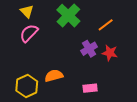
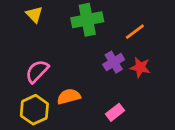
green cross: (68, 16) -> (87, 20), turned 35
pink semicircle: (29, 33) -> (37, 71), moved
pink rectangle: (90, 88) -> (115, 112), turned -32

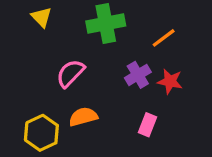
pink semicircle: (37, 71) -> (70, 73), moved
pink rectangle: (115, 112) -> (147, 125), moved, turned -30

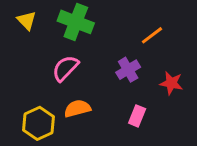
yellow triangle: (41, 17) -> (27, 20), moved
green cross: (106, 24) -> (76, 22), moved, turned 32
red star: (170, 81) -> (171, 83), moved

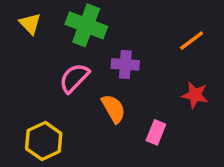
orange line: (152, 35) -> (192, 41), moved
purple cross: (128, 70) -> (125, 64), moved, turned 35
orange semicircle: (77, 108) -> (113, 109), moved, turned 75

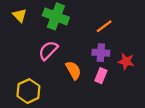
orange line: (192, 41) -> (104, 26), moved
purple cross: (125, 64) -> (101, 53), moved
pink rectangle: (156, 132) -> (101, 76), moved

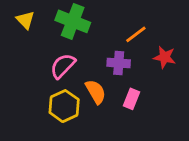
purple cross: (101, 53) -> (119, 63), moved
red star: (126, 61) -> (165, 57), moved
yellow hexagon: (28, 91) -> (64, 106), moved

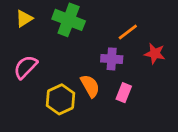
yellow triangle: (25, 20) -> (24, 19), turned 42
pink semicircle: (63, 66) -> (25, 67), moved

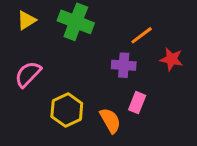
orange semicircle: (90, 86) -> (110, 120), moved

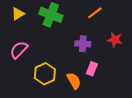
orange line: (142, 35) -> (95, 13), moved

